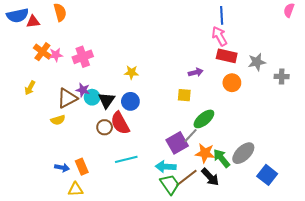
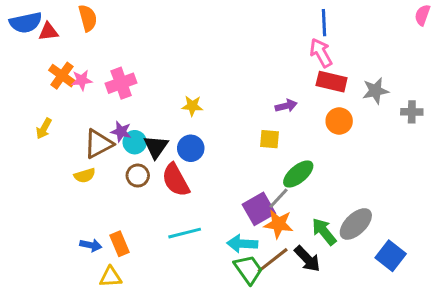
brown circle: (105, 127) -> (138, 176), moved
orange star: (205, 153) -> (279, 224), moved

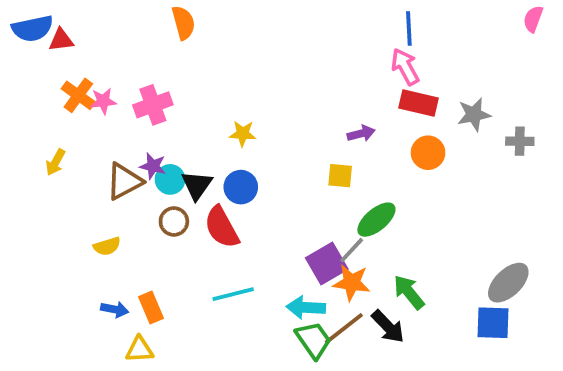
orange semicircle: (88, 18) -> (183, 23), moved
yellow semicircle: (85, 176) -> (107, 246), moved
gray ellipse: (356, 224) -> (508, 283), moved
blue square: (391, 256) -> (493, 323), turned -36

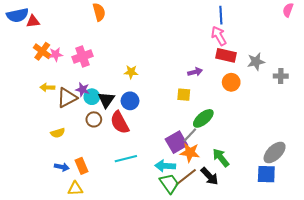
yellow arrow: (55, 162) -> (47, 87), moved, turned 64

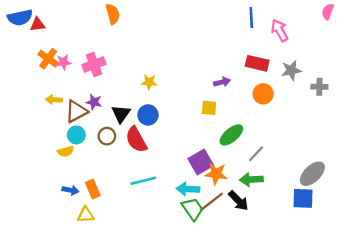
pink arrow: (219, 36) -> (280, 30), moved
cyan circle: (92, 97) -> (76, 135), moved
gray line: (190, 135) -> (256, 154), moved
green arrow: (221, 158) -> (251, 180), turned -54

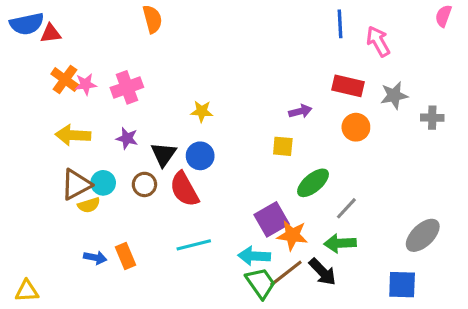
yellow arrow: (54, 100) -> (73, 135), size x1.5
brown triangle: (76, 111) -> (76, 184), moved
blue square: (303, 198) -> (402, 285), moved
yellow triangle: (86, 215) -> (27, 291), moved

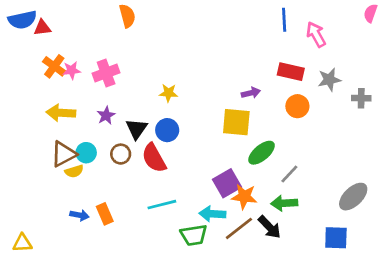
purple star: (127, 138) -> (106, 115), turned 30
yellow square: (283, 146) -> (236, 122), size x1.6
green trapezoid: (261, 283) -> (194, 235), moved, turned 116

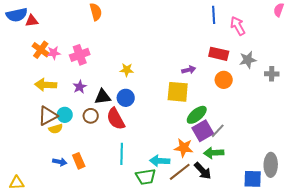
black triangle: (137, 129) -> (103, 97), turned 48
purple square: (227, 183) -> (203, 131), moved
gray ellipse: (353, 197) -> (271, 165), moved, turned -45
cyan line: (162, 205) -> (122, 154), turned -75

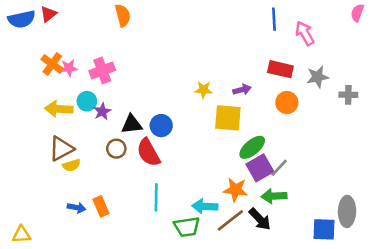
red triangle: (32, 21) -> (48, 14), moved, turned -32
yellow star: (127, 70) -> (203, 90), moved
cyan circle: (65, 115) -> (87, 101), moved

